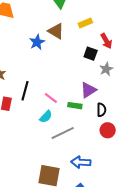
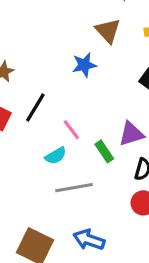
blue star: (37, 42) -> (84, 65), moved
green rectangle: (75, 106) -> (104, 151), turned 32

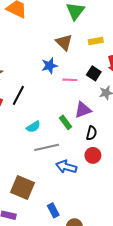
pink line: (71, 130) -> (70, 80), moved, turned -48
blue arrow: (89, 240) -> (66, 167), moved

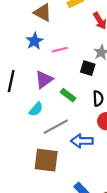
black square: (94, 73) -> (88, 68), moved
purple triangle: (83, 110) -> (44, 80), moved
brown square: (23, 188) -> (46, 160), moved

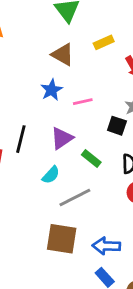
blue arrow: (82, 141) -> (106, 246), moved

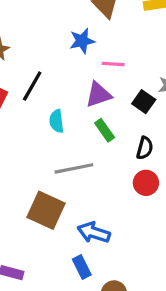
purple triangle: (62, 138) -> (99, 95), moved
cyan semicircle: (51, 175) -> (56, 121), moved, turned 114

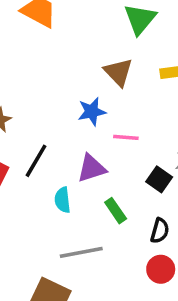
purple triangle: (99, 95) -> (91, 168), moved

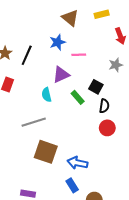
black line: (36, 161) -> (27, 55), moved
black square: (159, 179) -> (96, 87), moved
gray line: (81, 252) -> (34, 122), moved

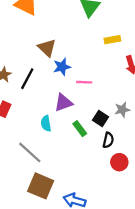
brown triangle: (70, 18) -> (47, 48), moved
gray star: (116, 65) -> (122, 110), moved
gray line: (34, 122) -> (30, 152), turned 55
red circle: (107, 128) -> (119, 162), moved

